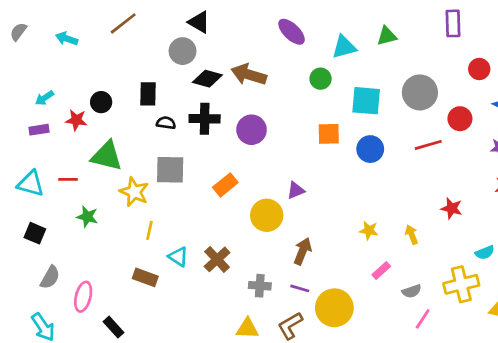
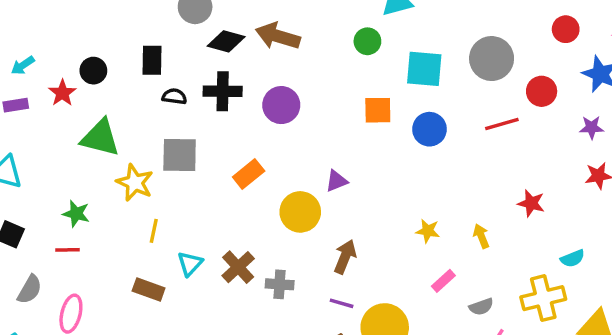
red star: (76, 120) -> (62, 93), turned 30
red line: (68, 179) -> (68, 250), moved
cyan triangle: (178, 257) -> (190, 264), turned 40
gray cross: (260, 286) -> (280, 284), moved

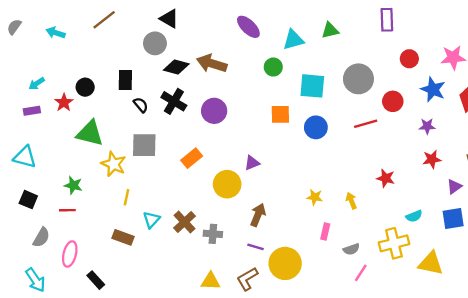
black cross: (223, 91) -> (174, 101), turned 30
black semicircle: (174, 96) -> (141, 105), turned 42
pink rectangle: (443, 281) -> (325, 231), turned -35

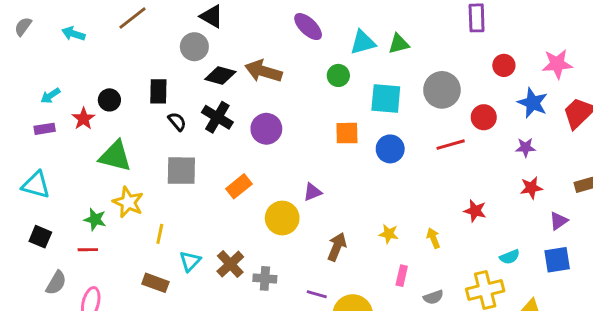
green triangle: (330, 30) -> (399, 44), moved
yellow star: (114, 164) -> (128, 202), moved
brown arrow: (258, 215) -> (337, 247), moved

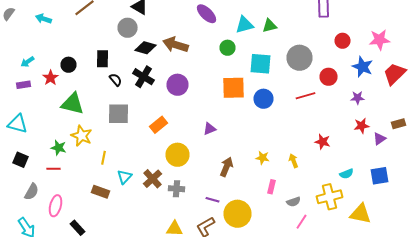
orange square: (347, 133) -> (234, 88), size x1.4
yellow circle: (282, 218) -> (178, 155), moved
purple triangle: (559, 221) -> (380, 139), moved

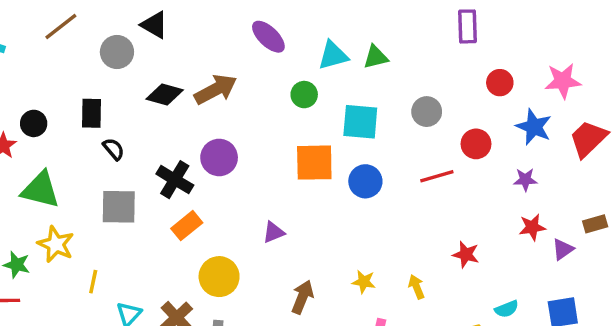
gray circle: (128, 28) -> (117, 52), moved
brown arrow: (176, 45) -> (216, 89), turned 135
gray circle: (300, 58) -> (427, 112), size x0.7
black cross: (144, 77) -> (175, 180), moved

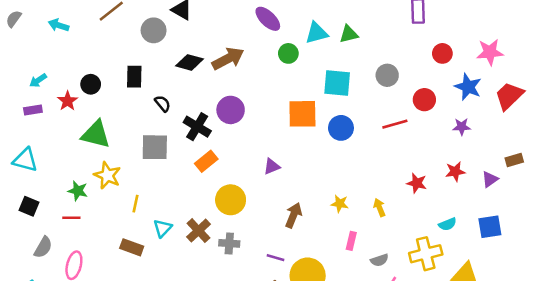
green circle: (304, 95) -> (288, 53), moved
black semicircle: (114, 149) -> (163, 104), moved
red star: (532, 227) -> (455, 172), moved

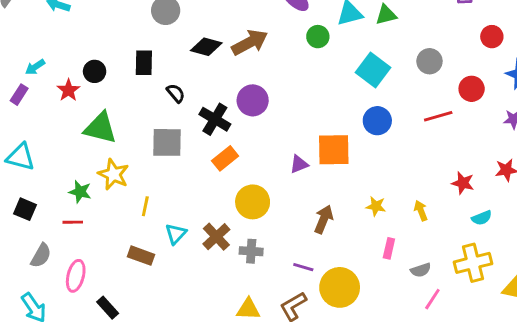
cyan square: (337, 83) -> (373, 70), turned 32
purple rectangle: (33, 110) -> (19, 95), moved, turned -48
orange square: (302, 114) -> (334, 150), moved
cyan semicircle: (448, 224) -> (482, 218), moved

